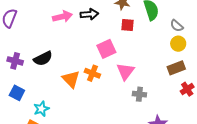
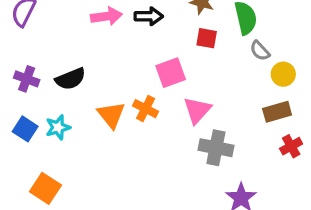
gray semicircle: (177, 26) -> (260, 51), moved
gray cross: (139, 94) -> (216, 148), size x1.5
cyan star: (41, 109) -> (58, 127), moved

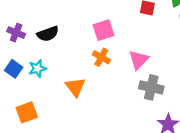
pink square: (171, 73) -> (103, 30), moved
orange triangle: (111, 115) -> (75, 87), moved
orange square: (45, 188) -> (27, 112), turned 35

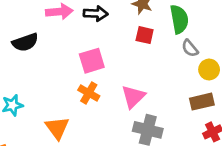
black semicircle: (48, 34) -> (25, 42), moved

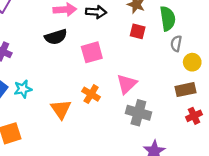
black semicircle: (25, 42) -> (56, 37), moved
gray semicircle: (190, 48) -> (176, 44), turned 49
orange cross: (89, 93) -> (91, 94), moved

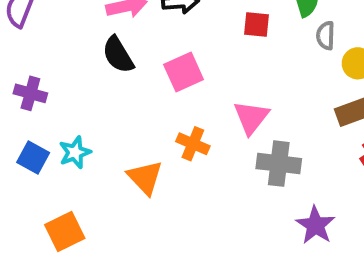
black semicircle: (56, 37) -> (118, 55), turned 85

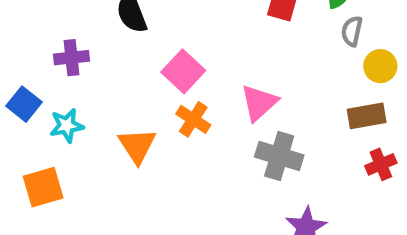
pink square: (184, 72) -> (183, 71), moved, turned -33
purple cross: (30, 93) -> (72, 58), moved, turned -32
cyan star: (75, 152) -> (67, 126), moved

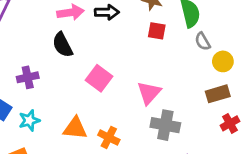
gray semicircle: (352, 31) -> (203, 41), turned -36
orange cross: (193, 119) -> (109, 137), moved
orange triangle: (137, 146) -> (75, 128), turned -45

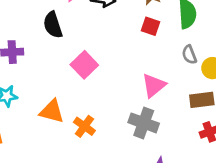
gray semicircle: (203, 41) -> (189, 55), moved
pink triangle: (149, 93) -> (154, 85), moved

